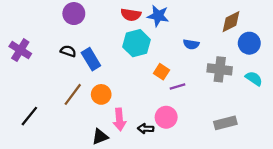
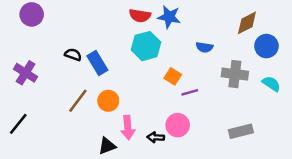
purple circle: (74, 14) -> (32, 14), moved
purple cross: (20, 50) -> (26, 73), moved
black line: (29, 116) -> (18, 124), moved

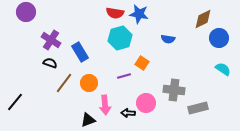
black semicircle: (73, 55) -> (50, 63), moved
purple cross: (26, 73) -> (51, 40), moved
gray cross: (235, 74) -> (174, 90), moved
purple line: (190, 92) -> (124, 76), moved

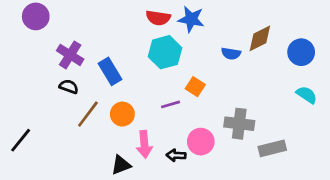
brown diamond: (203, 19) -> (260, 38), moved

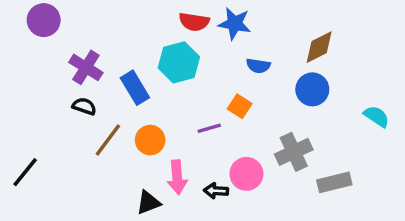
cyan hexagon: (165, 52) -> (179, 62), moved
blue circle: (301, 52) -> (312, 89), moved
blue semicircle: (231, 54) -> (258, 66), moved
gray cross: (239, 124) -> (294, 152), turned -32

